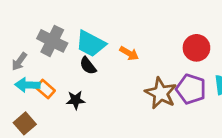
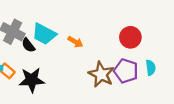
black semicircle: (88, 66) -> (28, 45), moved
black star: (76, 100) -> (32, 80), size x1.6

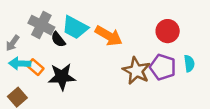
orange arrow: (75, 42) -> (109, 36), size x1.6

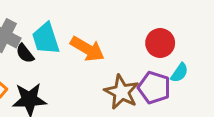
cyan trapezoid: (75, 27) -> (46, 39), turned 44
cyan semicircle: (189, 64) -> (179, 73), moved, turned 42

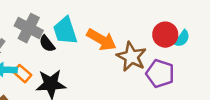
cyan semicircle: (179, 73) -> (182, 38), moved
brown star: (122, 92) -> (131, 57), moved

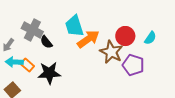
cyan trapezoid: (65, 31) -> (74, 26), moved
red circle: (165, 35) -> (125, 36), moved
orange arrow: (102, 40) -> (88, 39), turned -65

